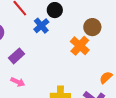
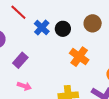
black circle: (55, 10) -> (63, 29), moved
orange cross: (80, 46) -> (79, 57), moved

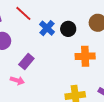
orange cross: (79, 57) -> (85, 56), turned -36
pink arrow: (24, 86) -> (17, 80), moved

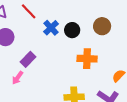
pink arrow: (17, 80) -> (18, 78), turned 104

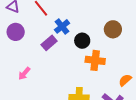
black circle: (72, 30) -> (82, 41), moved
purple rectangle: (28, 59) -> (49, 43), moved

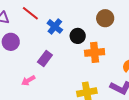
purple rectangle: (49, 43) -> (45, 59), moved
pink arrow: (24, 73) -> (28, 80), turned 32

